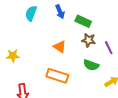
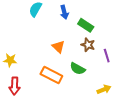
yellow star: (13, 56) -> (10, 60), moved
green semicircle: (91, 65) -> (78, 69), moved

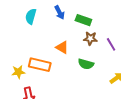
orange rectangle: (51, 75) -> (40, 65), moved

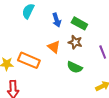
blue arrow: (60, 12) -> (57, 20), moved
brown star: (90, 38) -> (75, 42), moved

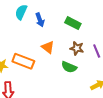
blue arrow: (57, 20) -> (40, 20), moved
brown star: (75, 42) -> (77, 48), moved

